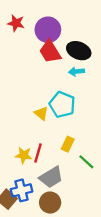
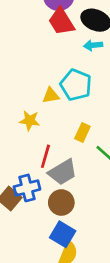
yellow triangle: (41, 113) -> (51, 95), turned -48
red line: (38, 153) -> (45, 156), moved
yellow star: (24, 155) -> (30, 121), moved

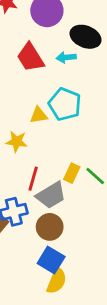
red trapezoid: (61, 21) -> (30, 57), moved
cyan arrow: (93, 45) -> (66, 57), moved
yellow rectangle: (82, 132) -> (72, 173), moved

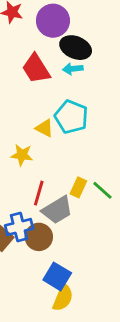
black ellipse: (86, 37) -> (76, 48), moved
yellow triangle: (39, 115) -> (44, 128), turned 36
brown circle: (50, 227) -> (39, 237), moved

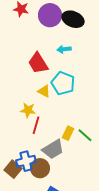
black ellipse: (76, 48) -> (73, 19), moved
red trapezoid: (36, 69) -> (38, 63), moved
red line: (39, 193) -> (36, 125), moved

